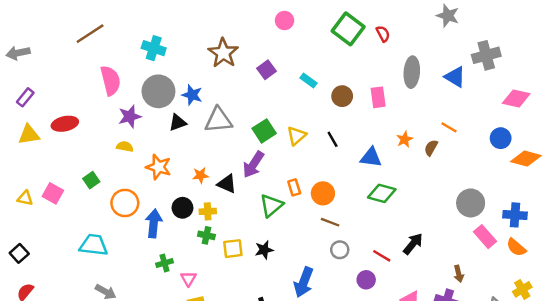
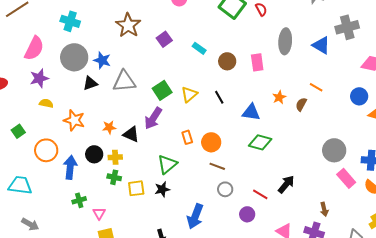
pink semicircle: (110, 81) -> (34, 48), turned 40
purple star: (130, 117) -> (39, 78), moved
green triangle: (271, 205) -> (167, 164), moved

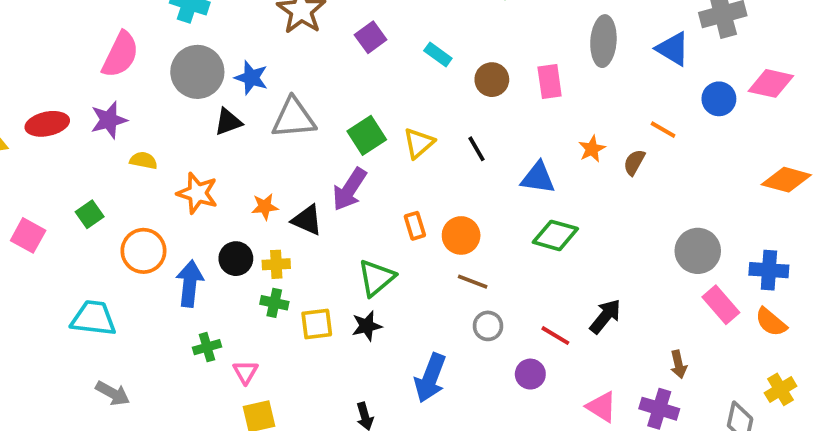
purple star: (39, 78) -> (109, 120), moved
blue circle: (359, 96) -> (719, 99), moved

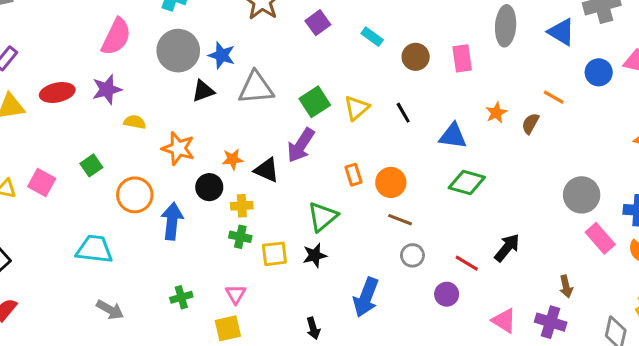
black circle: (236, 259) -> (209, 187), moved
green cross: (207, 347) -> (181, 297), moved
pink triangle: (245, 372) -> (236, 294), moved

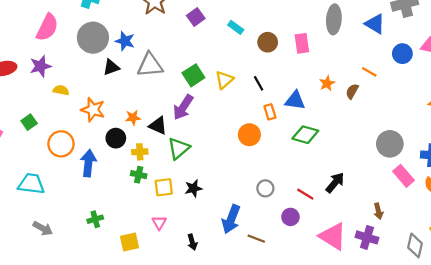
orange rectangle: (354, 175) -> (270, 112), moved
green triangle: (323, 217) -> (179, 148), moved
brown line: (400, 220) -> (256, 239), moved
pink triangle: (236, 294) -> (159, 223), moved
pink triangle: (504, 321) -> (333, 236), size x1.5

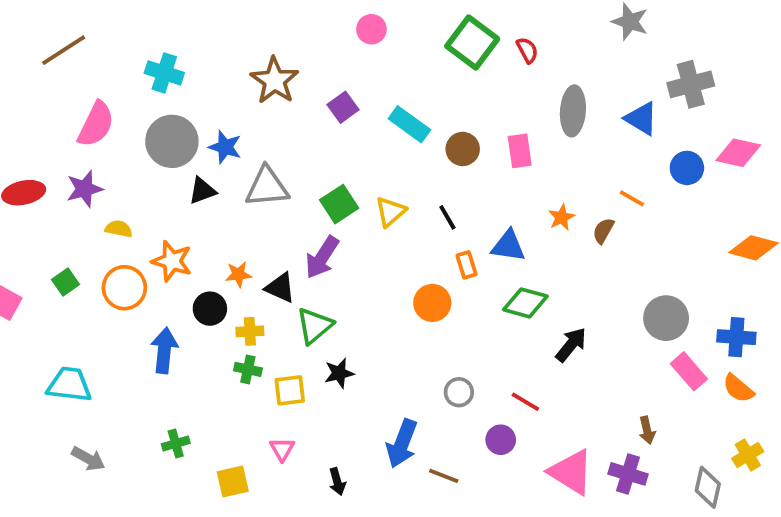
cyan rectangle: (236, 27) -> (409, 124), size x1.5
orange circle: (61, 144) -> (124, 288), moved
black arrow: (335, 183) -> (571, 345), moved
black star: (193, 188) -> (339, 373), moved

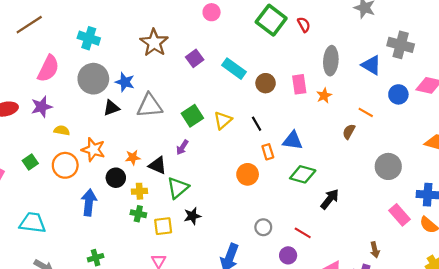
gray cross: (691, 84) -> (401, 45), turned 30
orange star: (562, 217) -> (324, 96), moved
purple arrow: (322, 257) -> (182, 147), size x0.6
gray circle: (666, 318) -> (388, 166), moved

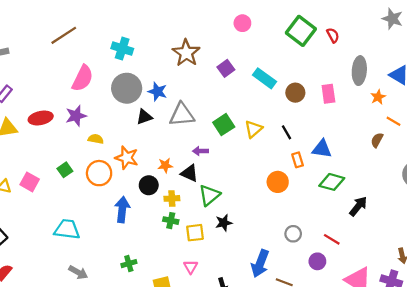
orange star: (324, 96) -> (378, 97), moved
purple arrow: (182, 147) -> (201, 151), moved, turned 56

